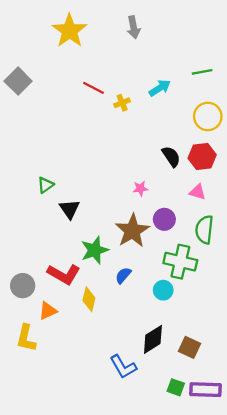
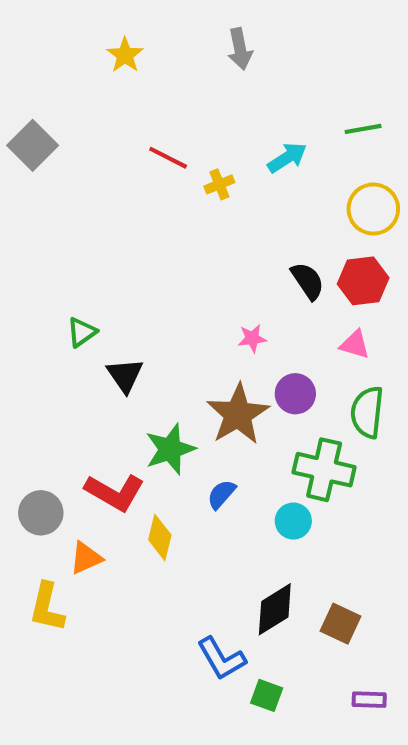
yellow star: (69, 31) -> (125, 55), size x0.6
green square: (176, 387) -> (267, 695), moved
purple rectangle: (206, 390) -> (369, 700), size x0.6

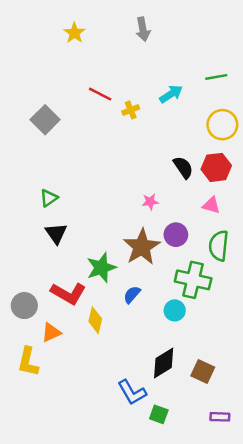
gray square: (33, 145) -> (45, 120), moved
black triangle: (125, 375) -> (56, 233), moved

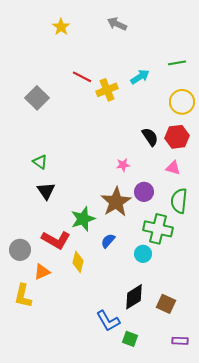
gray arrow: (143, 29) -> (117, 24), turned 126
yellow cross: (131, 110) -> (107, 90), size x1.5
green triangle: (49, 198) -> (40, 162), turned -49

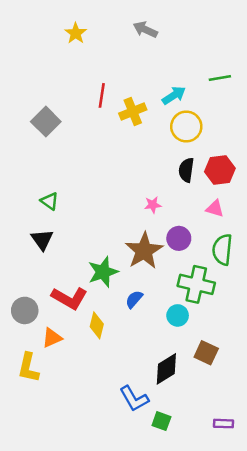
red line: (82, 77) -> (102, 95), turned 72
yellow circle: (182, 102) -> (186, 126), moved
black semicircle: (150, 137) -> (186, 170), turned -138
black triangle: (46, 191) -> (42, 240), moved
brown square: (166, 304) -> (206, 353), moved

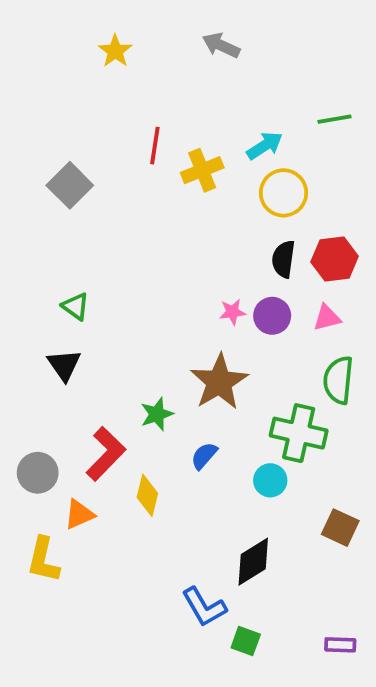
pink triangle: (215, 209) -> (327, 318), turned -30
purple circle: (179, 238) -> (272, 316), moved
green star: (103, 272) -> (157, 414), size x0.7
red L-shape: (69, 298) -> (106, 454), turned -76
brown square: (206, 353) -> (340, 528), moved

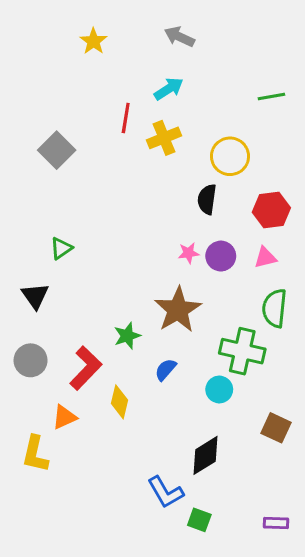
cyan arrow: (265, 146) -> (169, 89), moved
black semicircle: (283, 259) -> (207, 199), moved
green triangle: (75, 306) -> (61, 248), turned 50
black triangle: (64, 365) -> (35, 296), moved
gray circle: (38, 473) -> (31, 360), moved

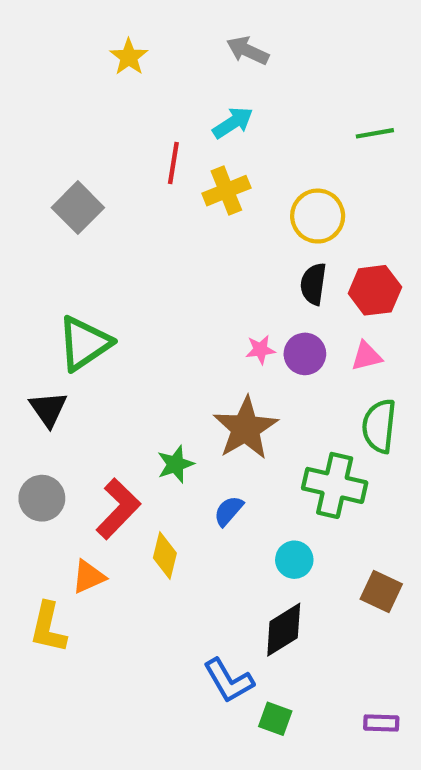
black semicircle: (207, 199) -> (313, 284), moved
green triangle: (61, 248) -> (84, 343), size x1.8
cyan circle: (219, 389) -> (294, 560), moved

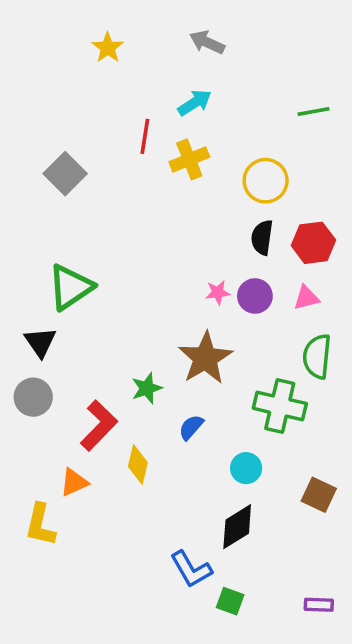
gray circle: (42, 498) -> (33, 397), moved

